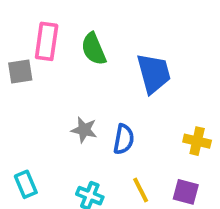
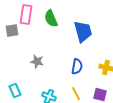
gray star: (84, 130) -> (37, 62), moved
blue semicircle: (124, 139) -> (77, 67), moved

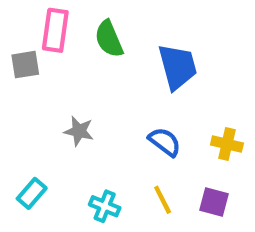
blue semicircle: (77, 67) -> (165, 142), turned -63
cyan rectangle: (15, 91) -> (32, 193), turned 64

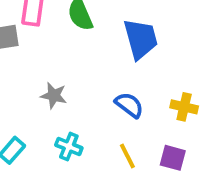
cyan cross: (105, 206) -> (69, 147), moved

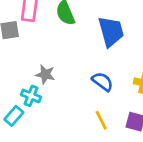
cyan cross: (69, 147) -> (31, 96), moved

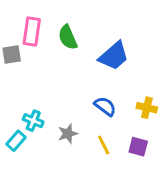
blue trapezoid: (111, 32) -> (114, 56), turned 64
gray star: (45, 74) -> (68, 134), moved, turned -30

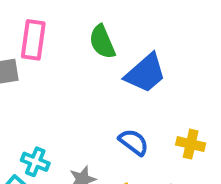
green semicircle: (68, 37) -> (102, 42), moved

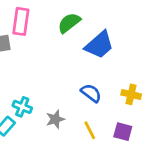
green semicircle: (102, 42) -> (69, 23), turned 75

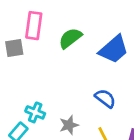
green semicircle: (69, 23) -> (70, 38), moved

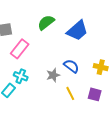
pink rectangle: (34, 26) -> (20, 49), moved, turned 30
gray star: (69, 125) -> (53, 75), moved

